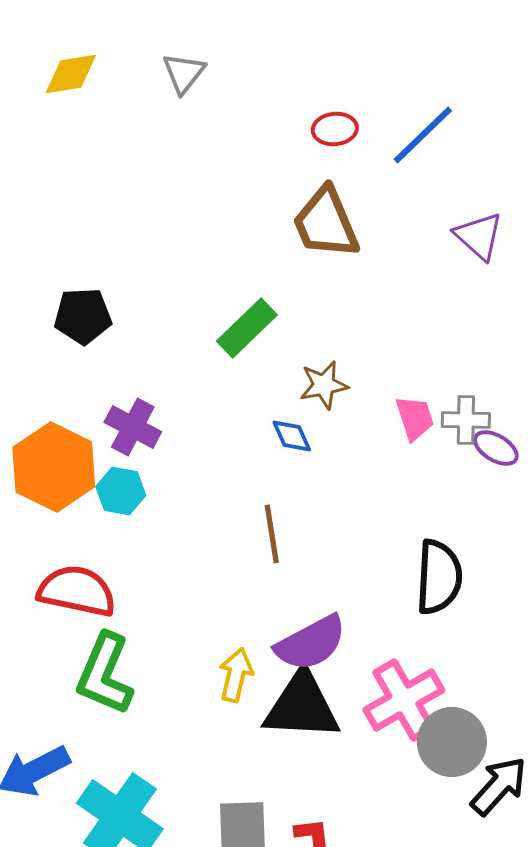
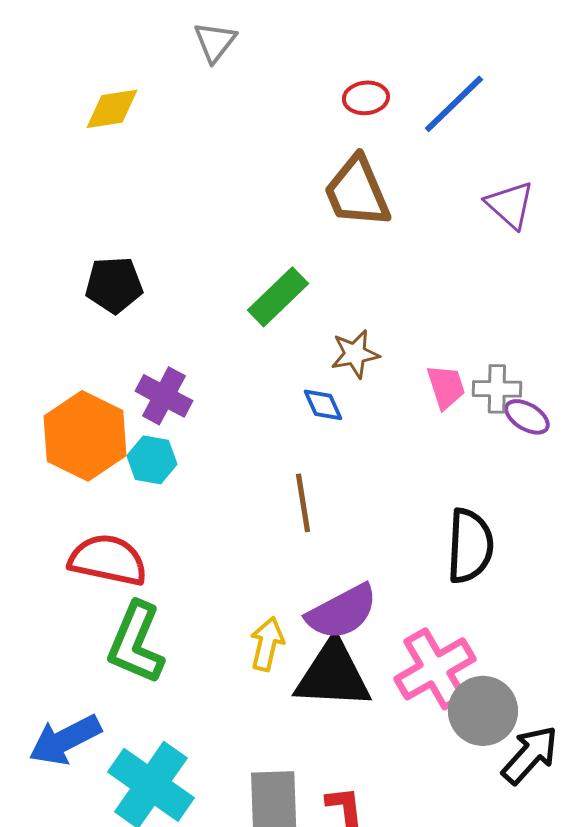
yellow diamond: (71, 74) -> (112, 109), moved

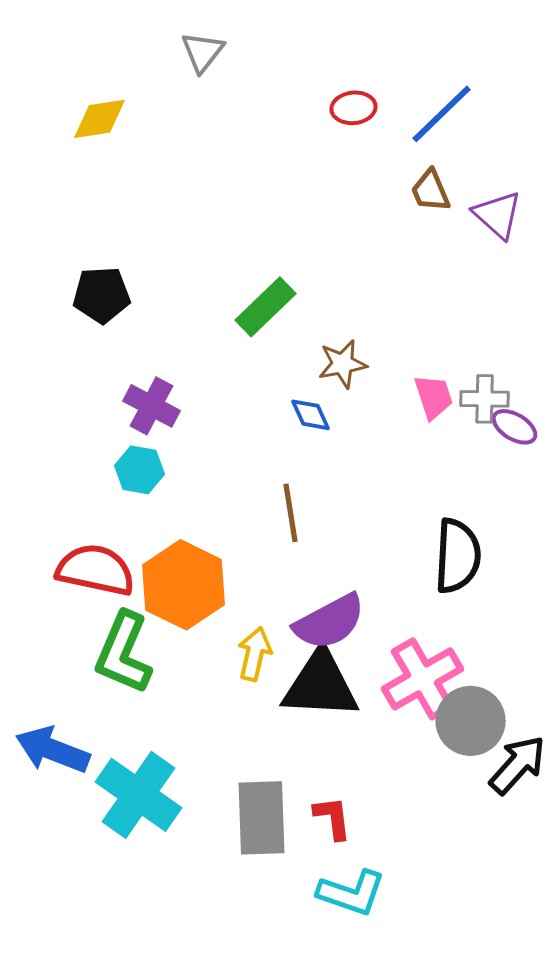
brown trapezoid: (357, 192) -> (431, 191), moved, size x0.6
orange hexagon: (85, 436) -> (184, 585), moved
blue arrow: (65, 740) -> (53, 750), turned 48

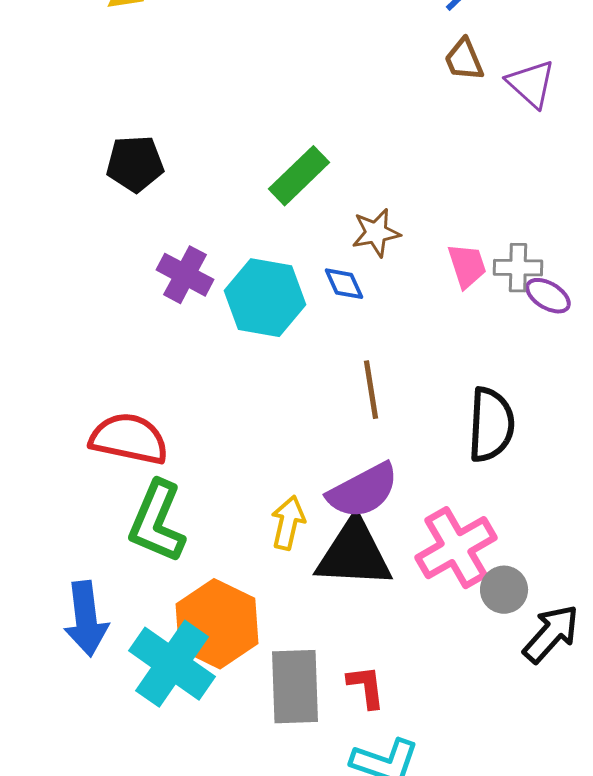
cyan hexagon: (140, 470) -> (265, 298), moved, size x1.6
brown line: (291, 513) -> (371, 390), moved
orange hexagon: (184, 585) -> (217, 624), moved
gray circle: (471, 721) -> (504, 590), size x0.7
blue arrow: (53, 750) -> (86, 619), turned -118

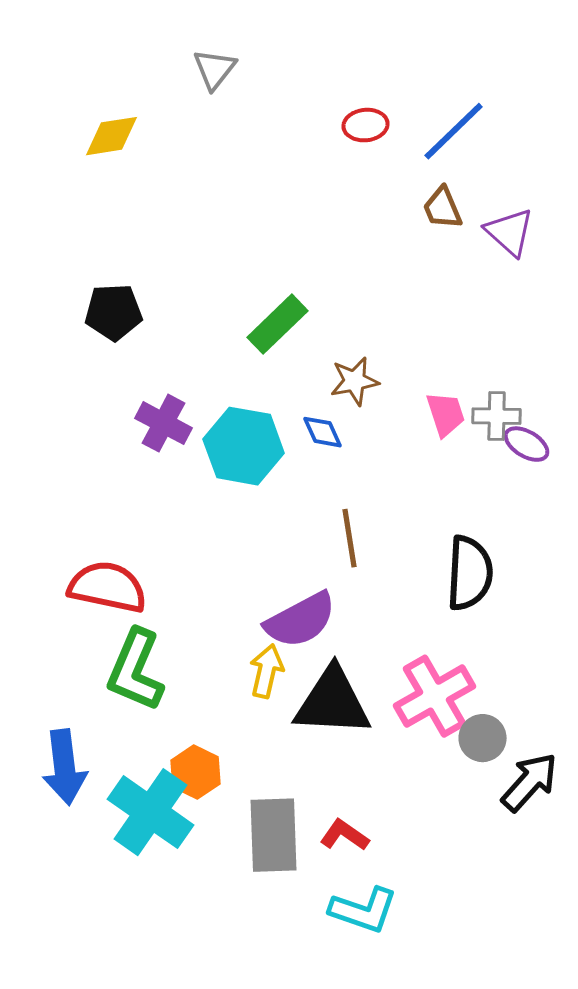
purple semicircle: (363, 491) -> (301, 620), moved
orange hexagon: (217, 624) -> (196, 772), size x0.6
red L-shape: (366, 687) -> (345, 835), turned -48

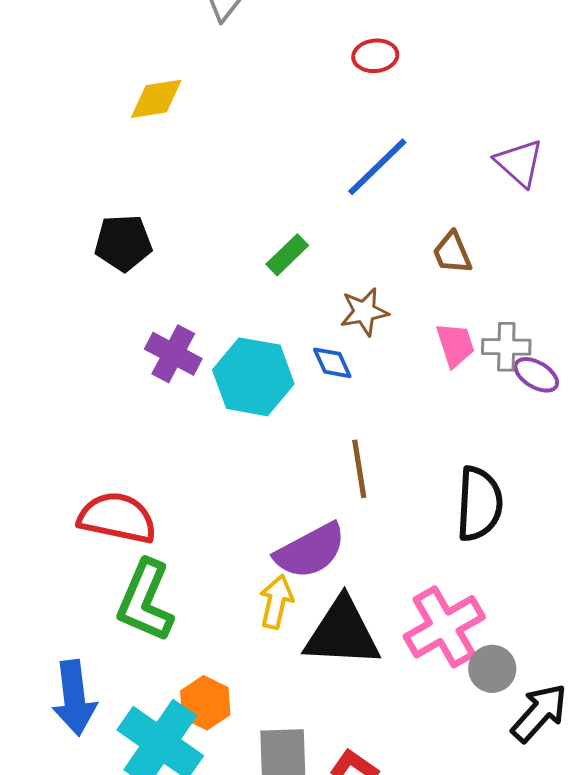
blue line: (454, 131) -> (377, 167), moved
yellow diamond: (112, 136) -> (156, 99), moved
brown trapezoid: (443, 208) -> (452, 253), moved
green rectangle: (278, 324) -> (287, 255), size x0.7

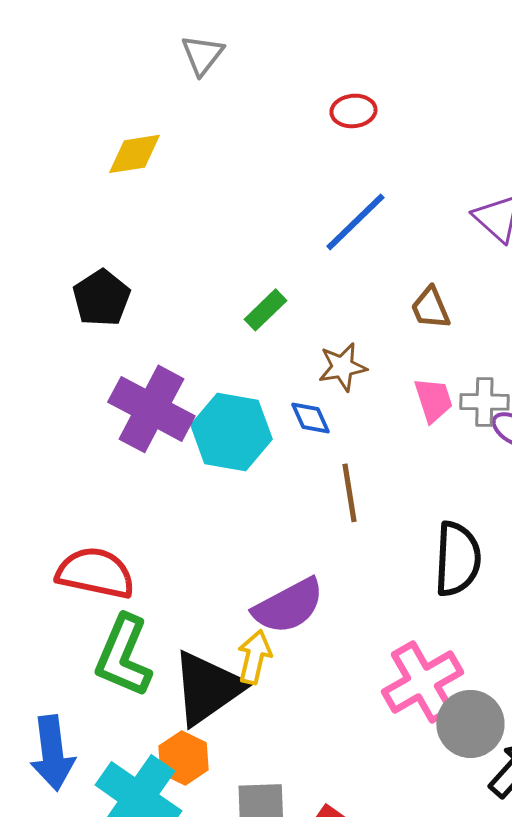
black pentagon: (123, 243) -> (101, 298), turned -30
purple cross: (173, 354) -> (151, 409), size x1.5
brown line: (359, 469) -> (349, 493), moved
black triangle: (342, 633) -> (207, 688), moved, turned -38
gray circle: (492, 669) -> (470, 724), size x1.4

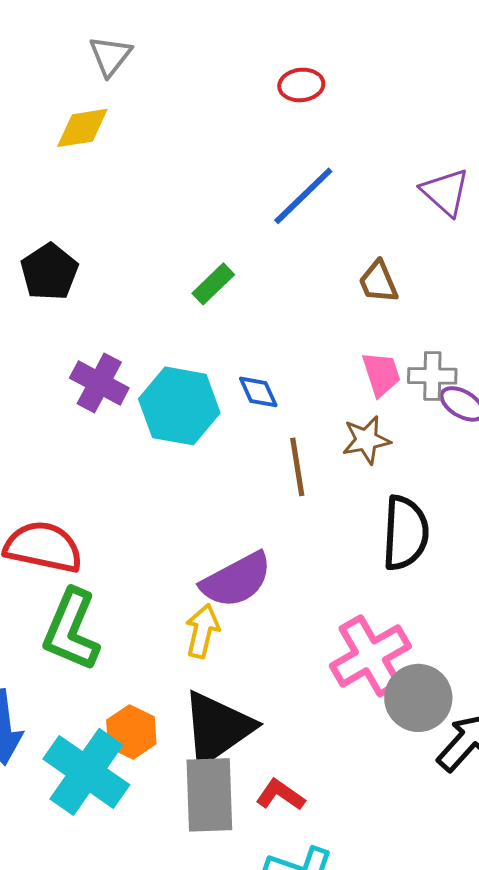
gray triangle: (202, 55) -> (110, 56), moved
brown star: (342, 367) -> (366, 440), moved
purple cross: (151, 409) -> (99, 383), size x0.7
black triangle: (207, 688) -> (217, 728), moved

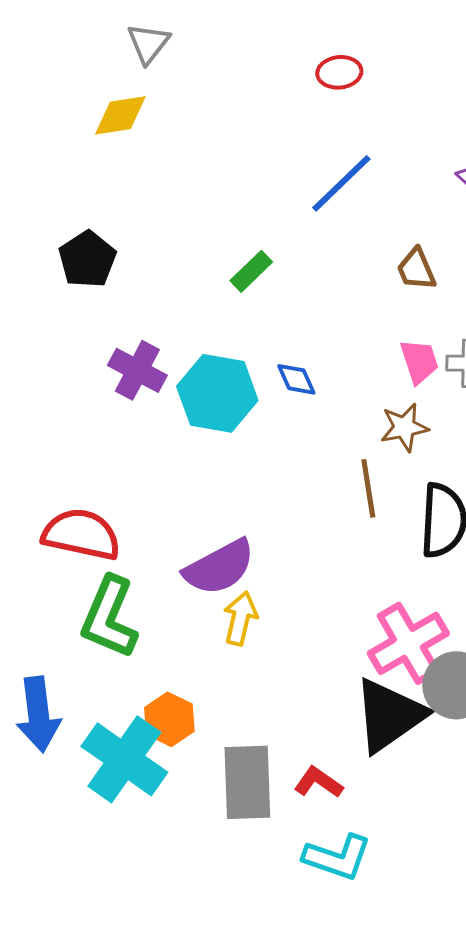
brown line: (297, 467) -> (368, 488), moved
purple semicircle: (236, 580) -> (219, 567), moved
black triangle: (217, 728) -> (389, 715), moved

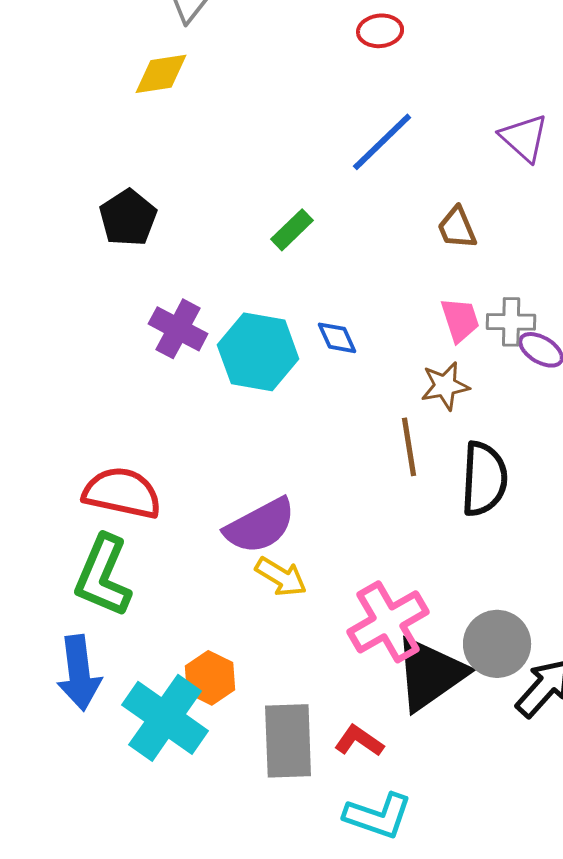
green L-shape: (109, 617) -> (103, 576), moved
yellow arrow: (240, 618) -> (281, 577), turned 108
pink cross: (408, 643) -> (388, 622), moved

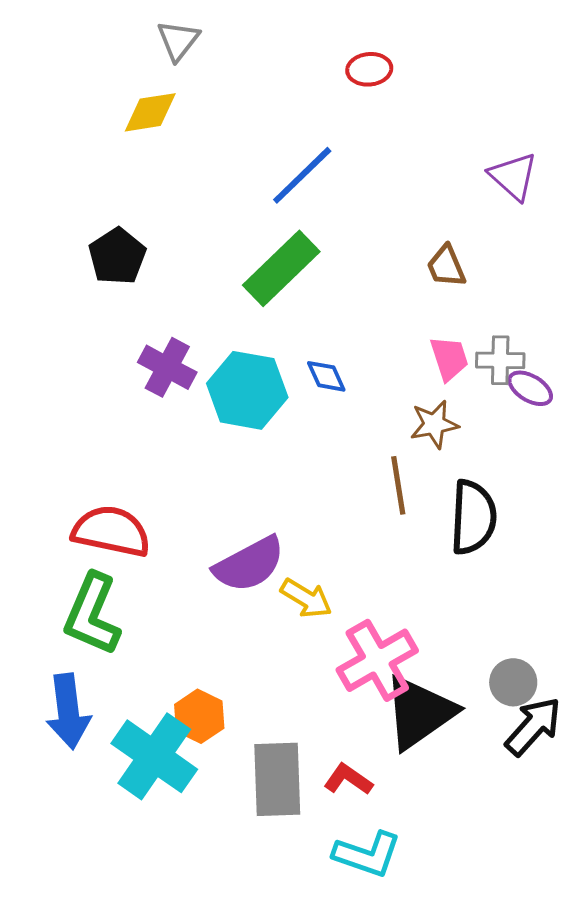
blue line: (382, 142) -> (302, 175), moved
green rectangle: (292, 230) -> (281, 268), size x1.8
yellow arrow: (281, 577) -> (306, 598), moved
gray circle: (497, 644) -> (513, 682), moved, size x0.7

